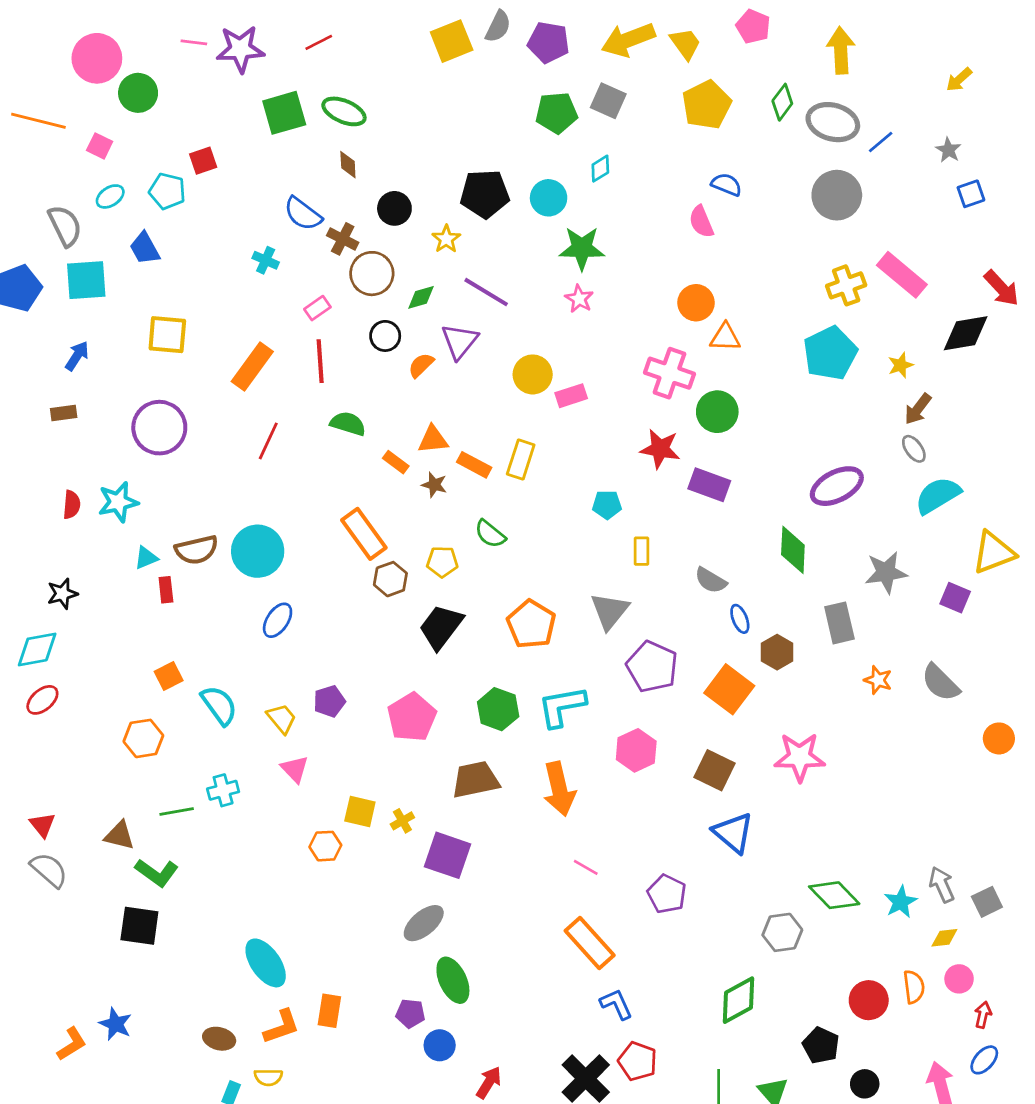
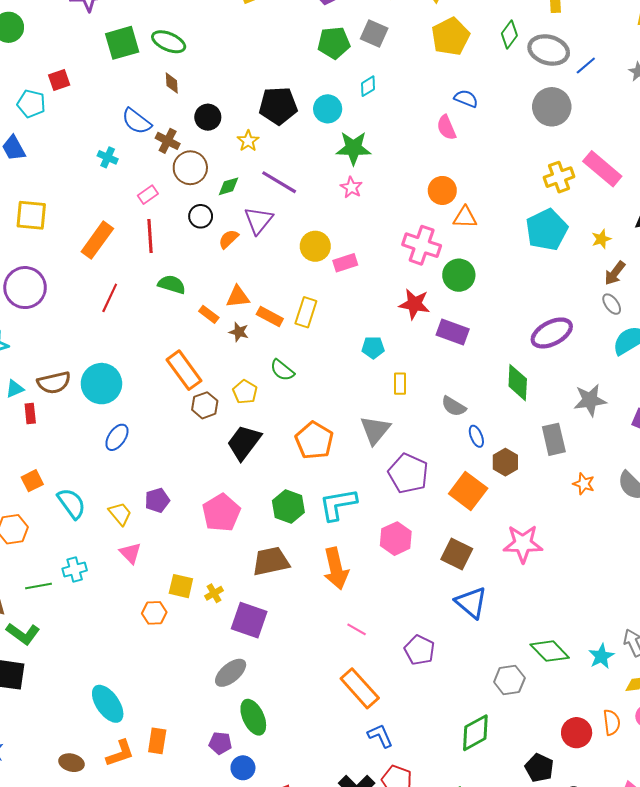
yellow pentagon: (442, 562) -> (245, 392), turned 30

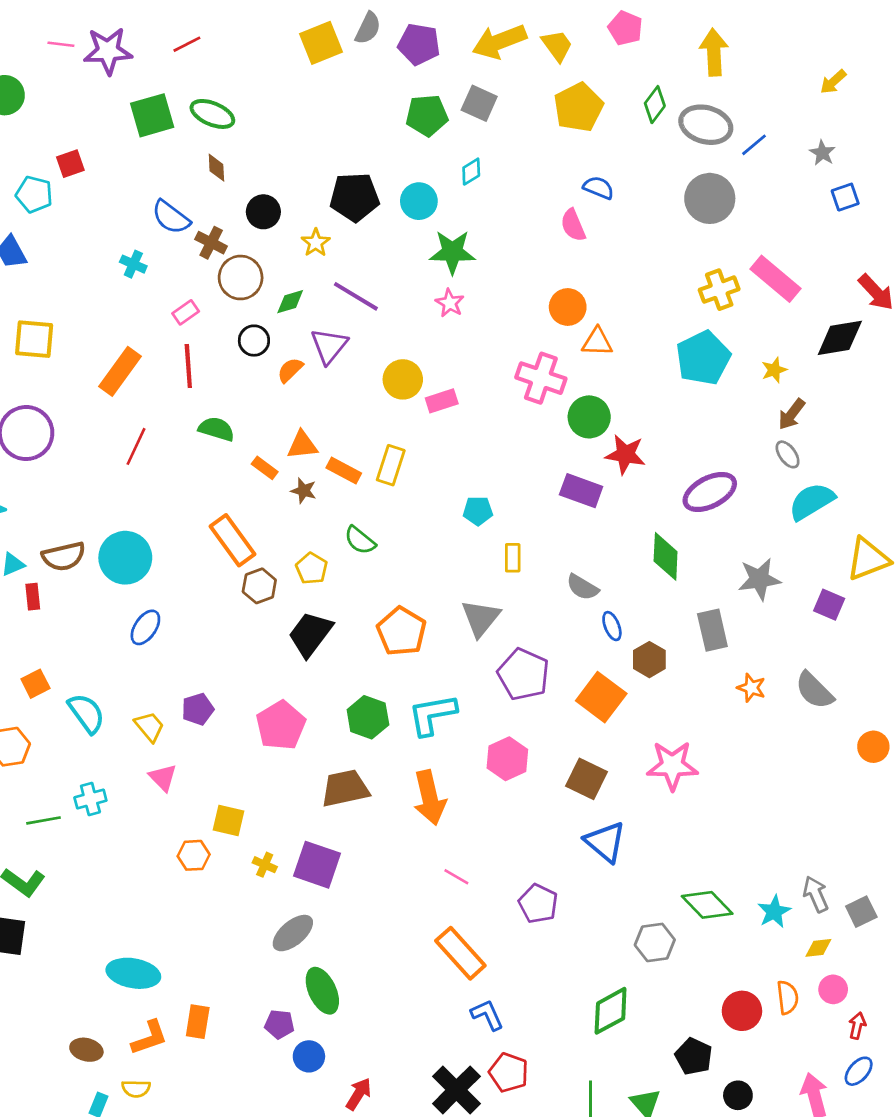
red star: (414, 304) -> (625, 454), moved
yellow cross: (214, 593) -> (265, 865), moved, turned -36
cyan ellipse: (108, 704) -> (133, 973), turned -45

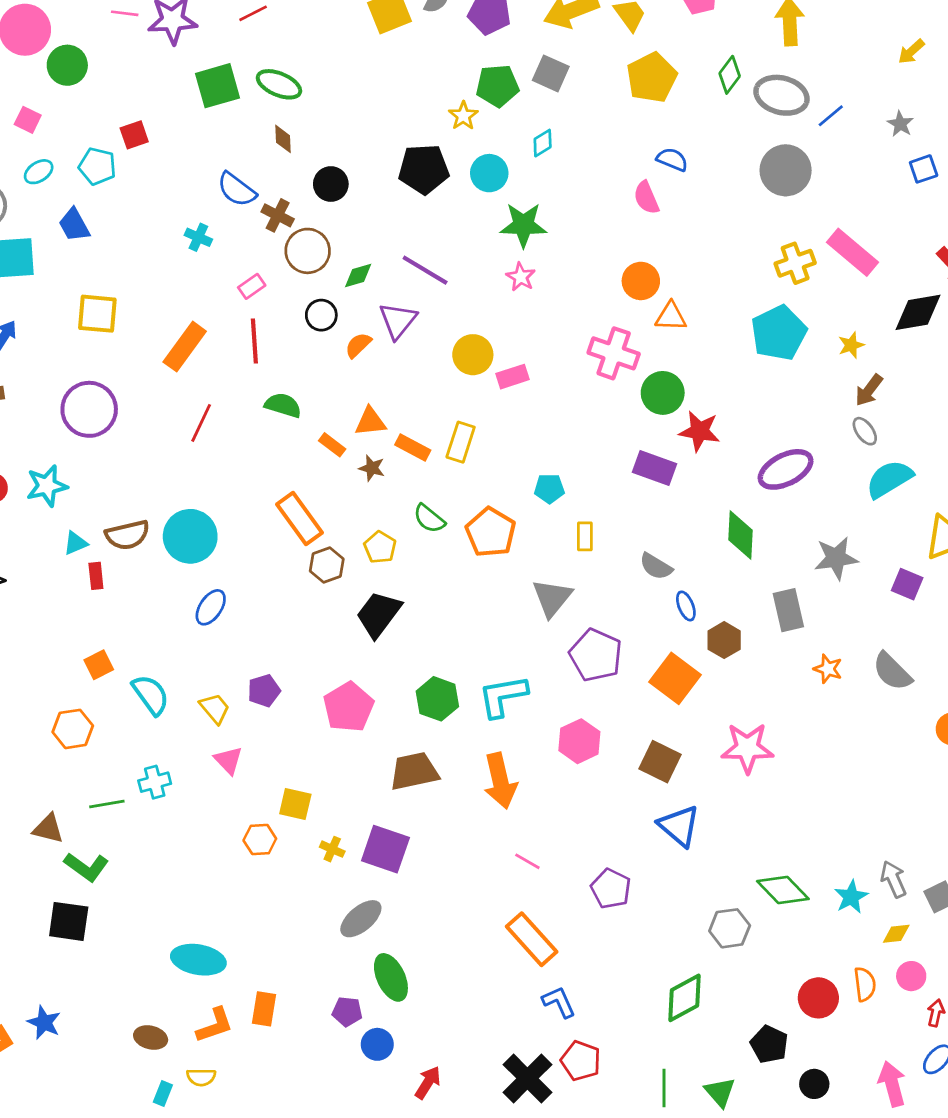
yellow star: (316, 243) -> (463, 116), moved
orange pentagon: (401, 631) -> (491, 532), moved

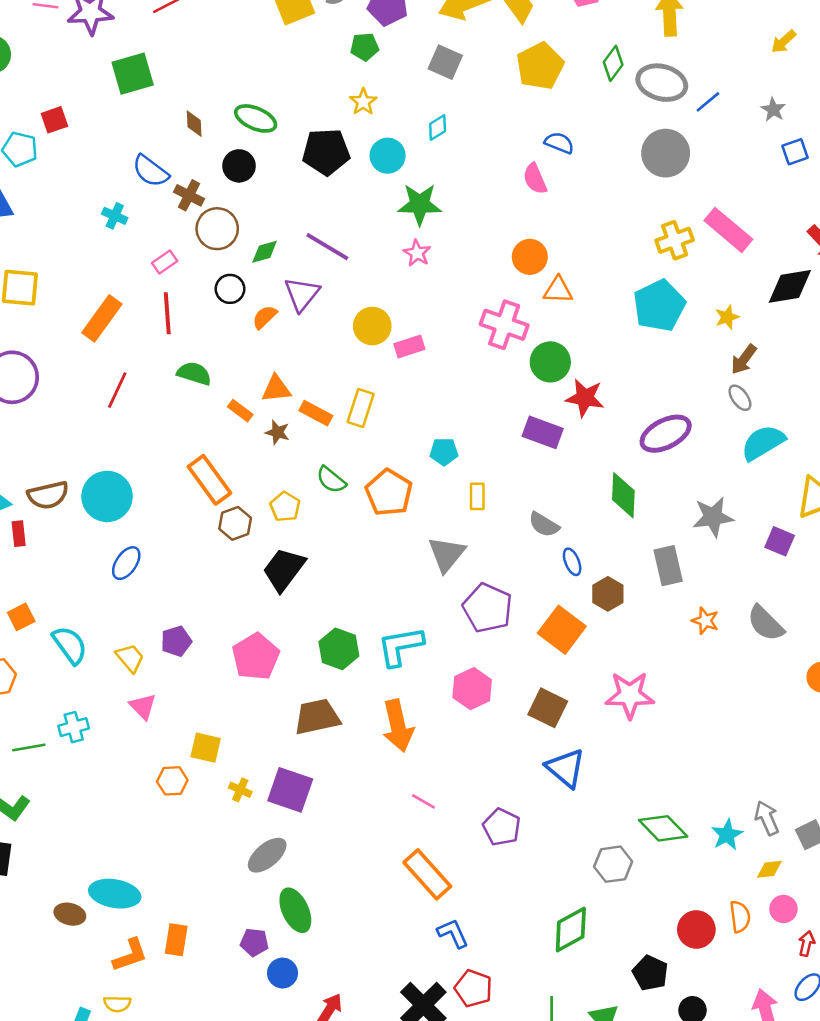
green ellipse: (279, 84) -> (256, 118), moved
green pentagon: (497, 86) -> (365, 47), moved, size x0.7
brown ellipse: (151, 1038) -> (70, 914), moved

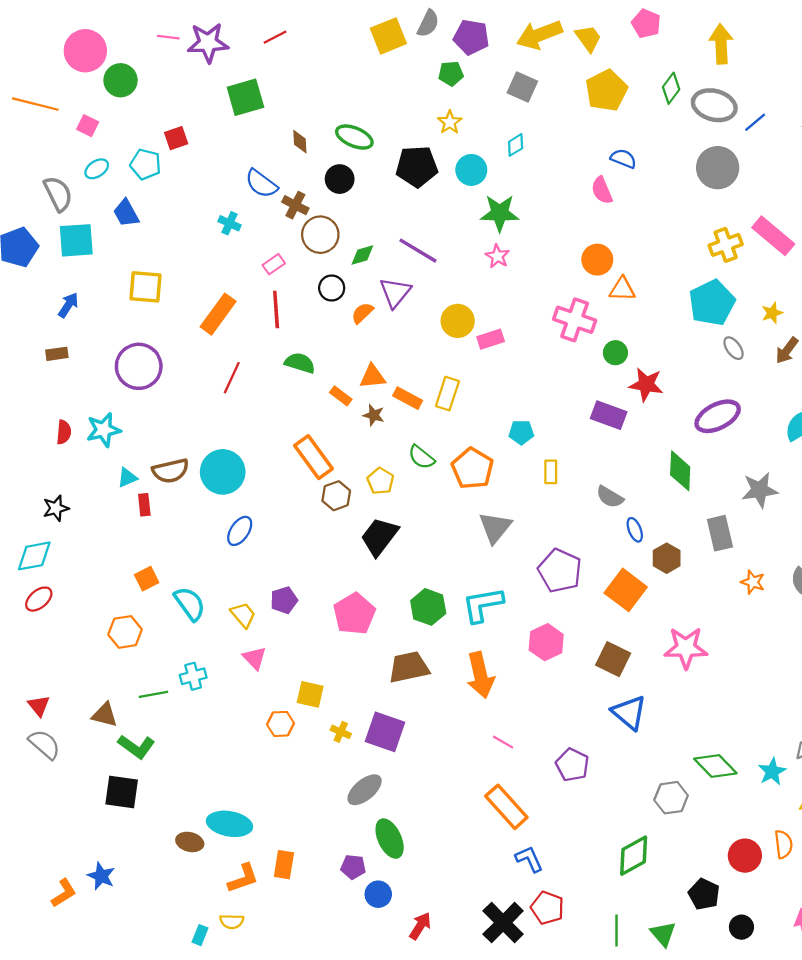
green circle: (550, 362) -> (615, 353), size x0.7
gray ellipse: (740, 398) -> (734, 348), moved
gray triangle: (447, 554) -> (495, 528), moved

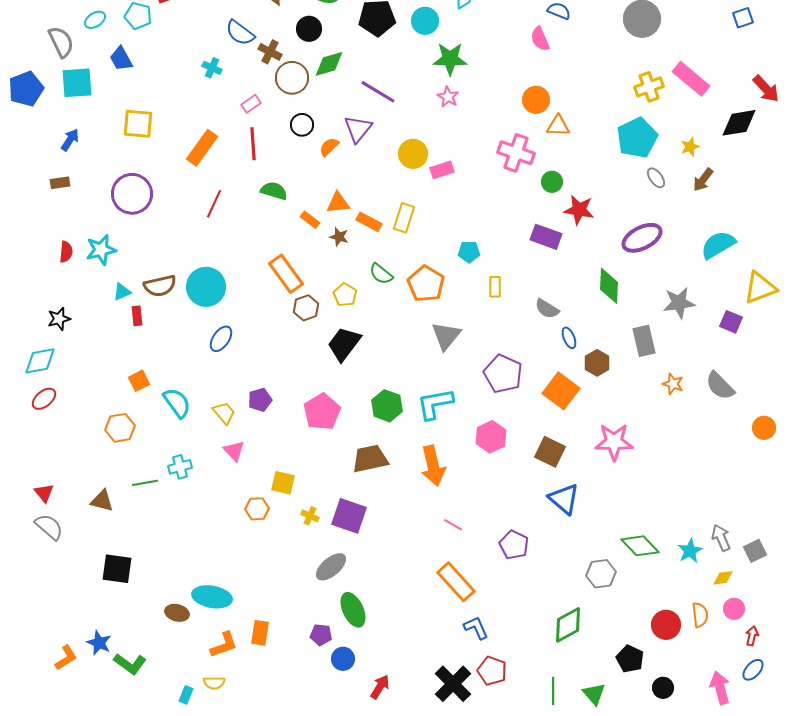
green diamond: (362, 255) -> (329, 64), moved, size x1.4
green L-shape: (136, 747) -> (130, 664), moved

